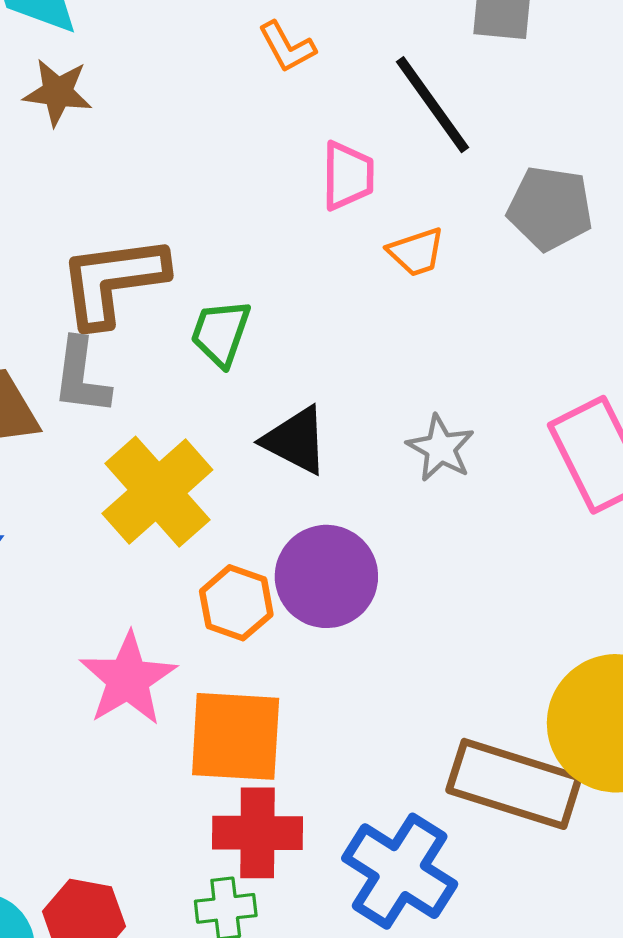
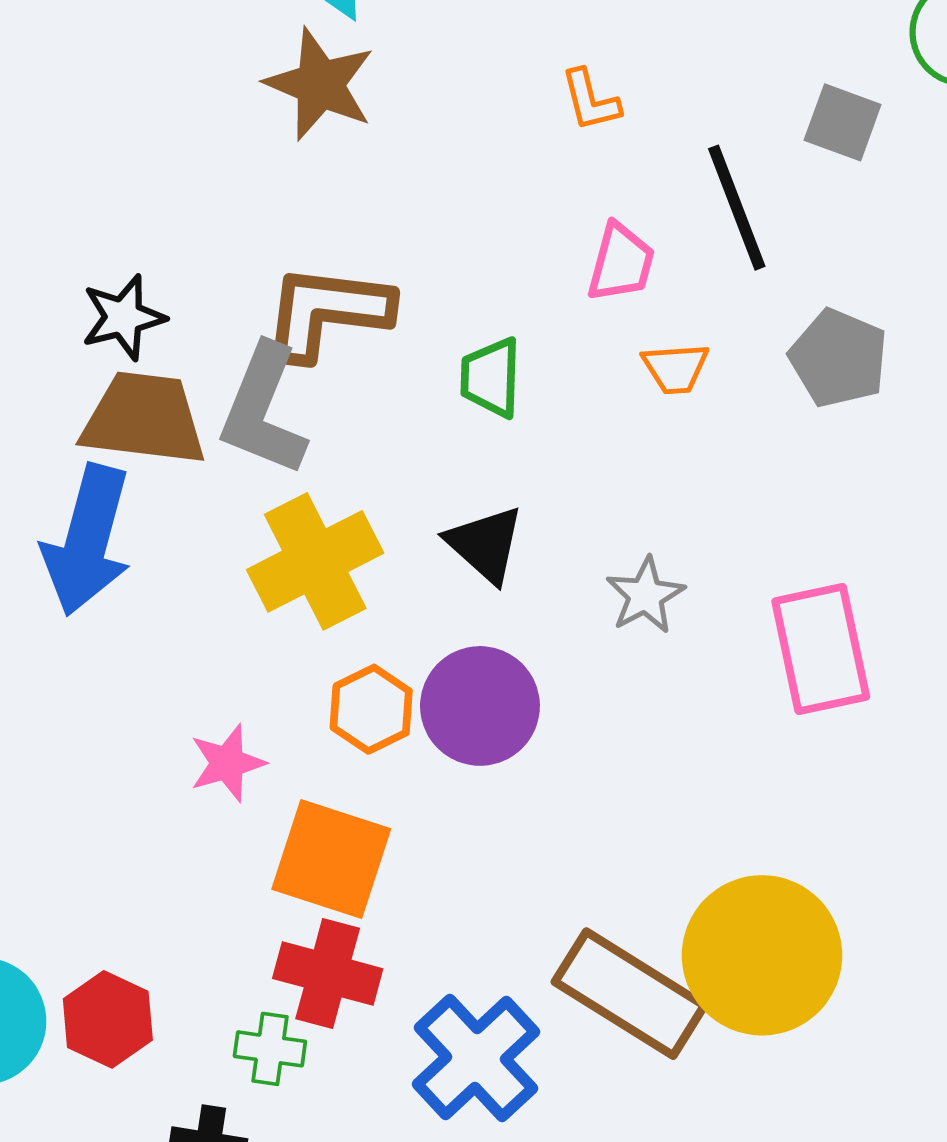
brown star: (58, 92) -> (320, 84), size x1.4
green trapezoid: (221, 333) -> (491, 378), moved, turned -32
gray L-shape: (81, 376) -> (263, 410), size x1.4
pink star: (128, 679) -> (227, 763), size x0.7

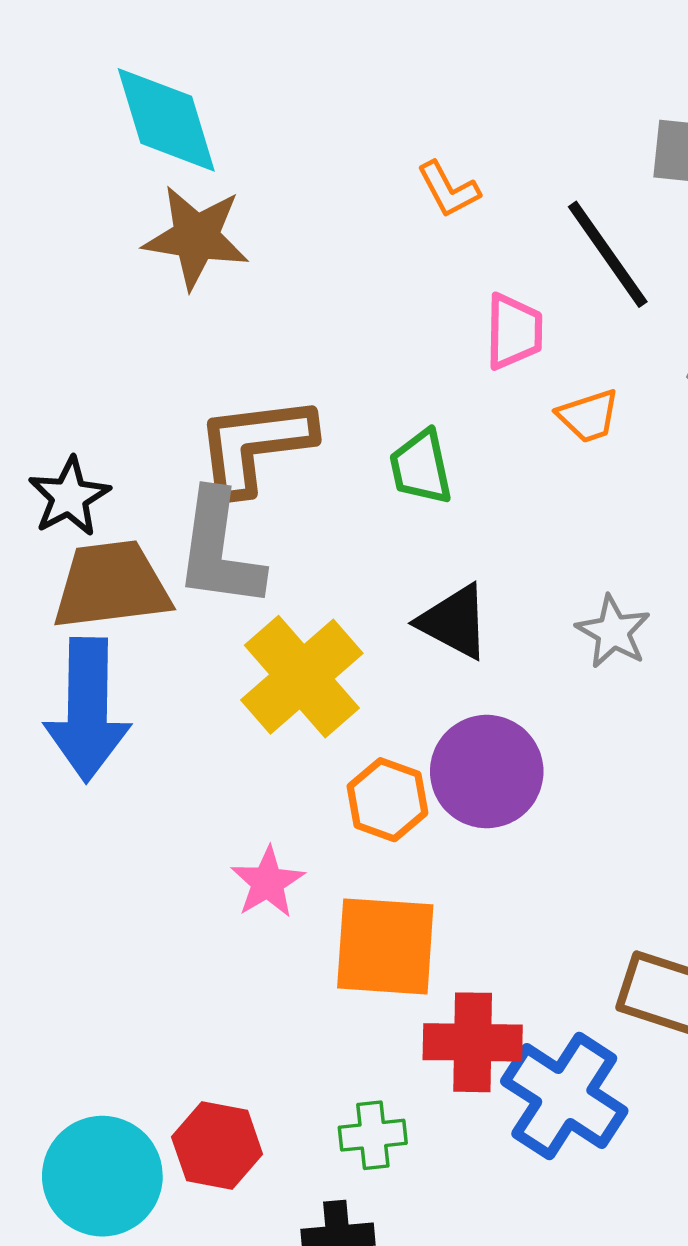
red cross: (328, 974) -> (473, 1042), moved

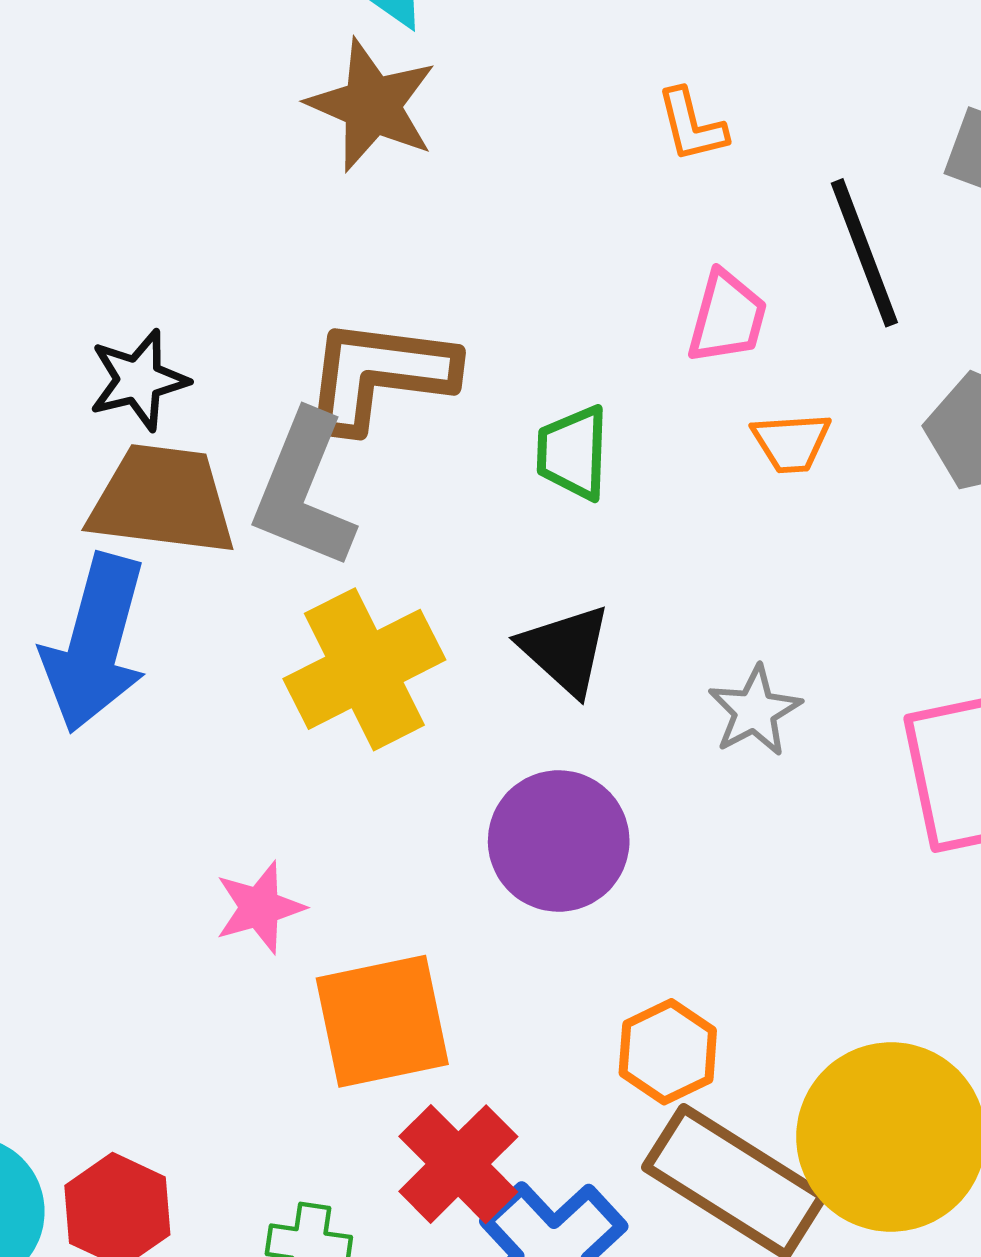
orange hexagon: (387, 800) -> (668, 1052), moved
orange square: (385, 946) -> (382, 1021), turned -30
red cross: (473, 1042) -> (458, 1164), turned 30

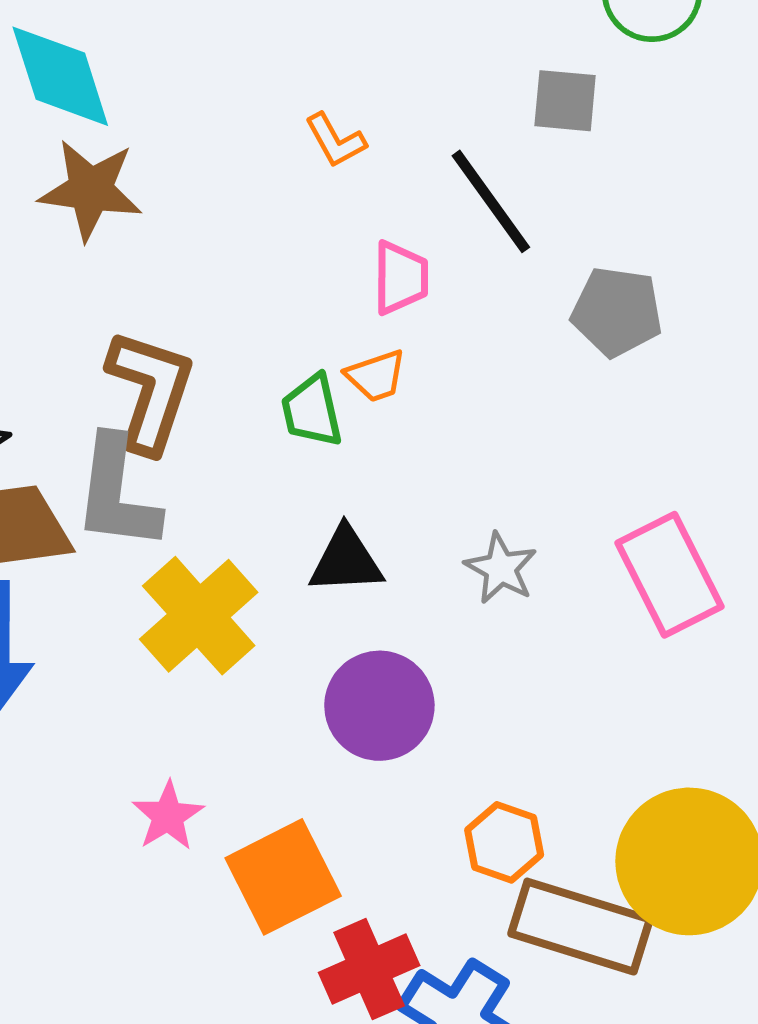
brown L-shape: (379, 375) -> (150, 391), turned 116
orange trapezoid: (791, 442) -> (376, 376), moved
black triangle: (565, 650) -> (346, 561), turned -30
red cross: (458, 1164) -> (369, 969), turned 36

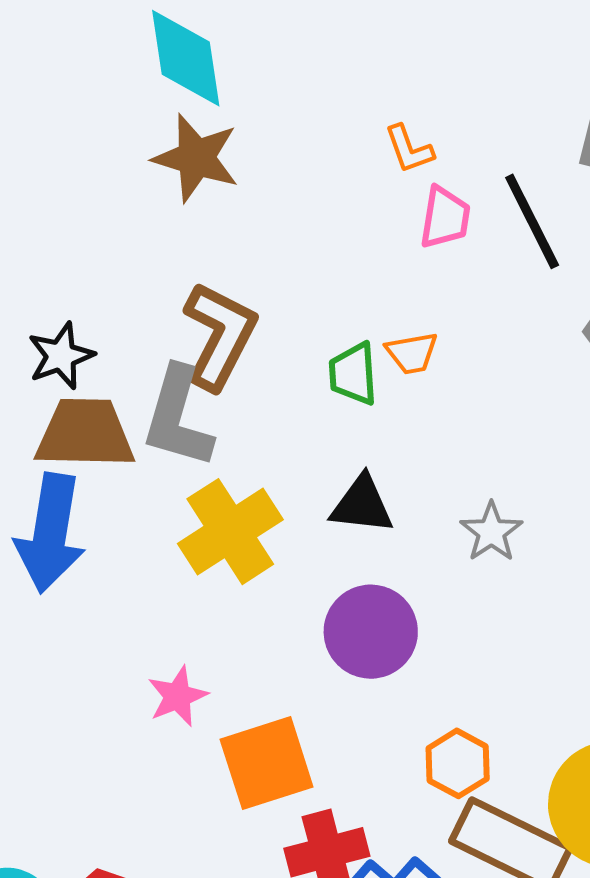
pink trapezoid: (401, 278) -> (445, 218), moved

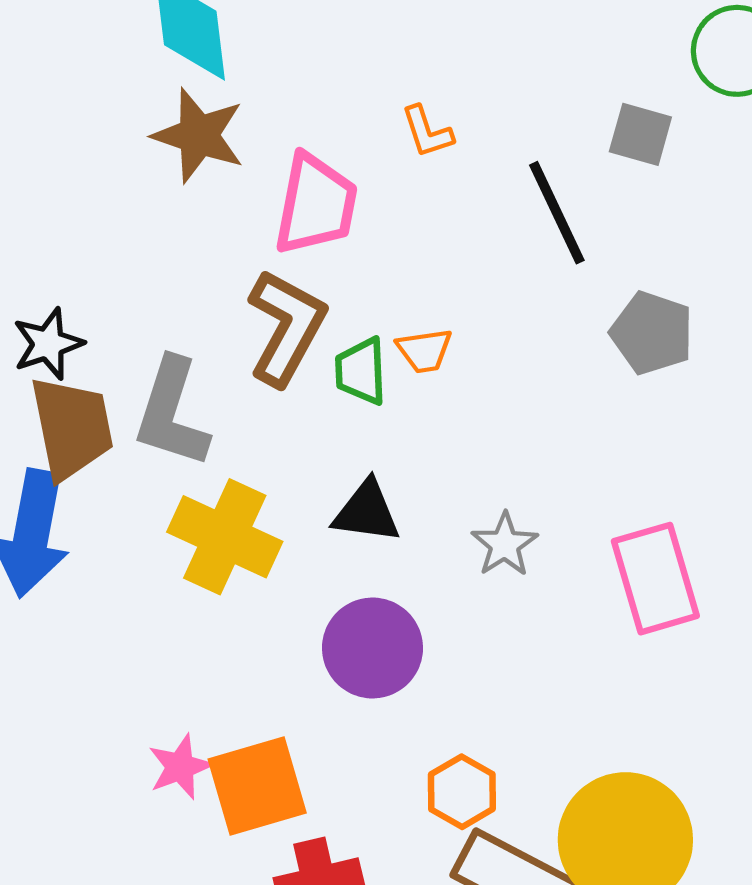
pink trapezoid: (445, 218) -> (316, 204), moved, size x1.5
brown L-shape: (220, 336) -> (286, 327), moved
brown trapezoid: (85, 434) -> (72, 428), turned 76
yellow cross: (230, 532) -> (225, 537), turned -34
pink star: (178, 696) -> (180, 767), moved

